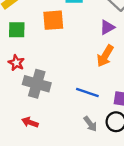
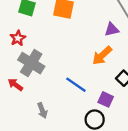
red arrow: (30, 122) -> (15, 85), moved
gray arrow: (90, 124) -> (42, 110), moved

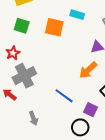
gray cross: (31, 63) -> (24, 76), turned 30

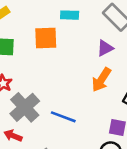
blue line: (64, 96) -> (63, 117), moved

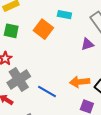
orange square: (46, 38) -> (43, 29), turned 30
orange arrow: (101, 80) -> (80, 82), moved, turned 42

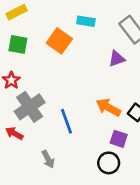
orange arrow: (80, 82) -> (108, 107), turned 36
blue line: (47, 92) -> (66, 121), turned 42

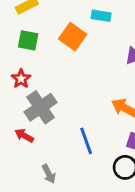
blue line: (66, 121) -> (86, 141), moved
gray arrow: (48, 159) -> (49, 174), moved

